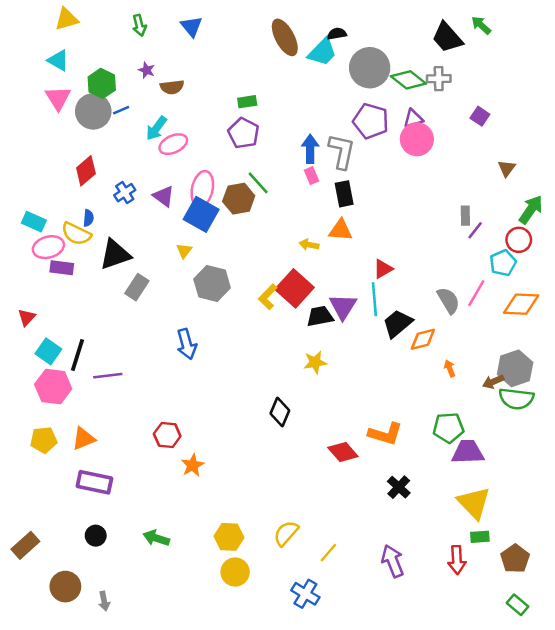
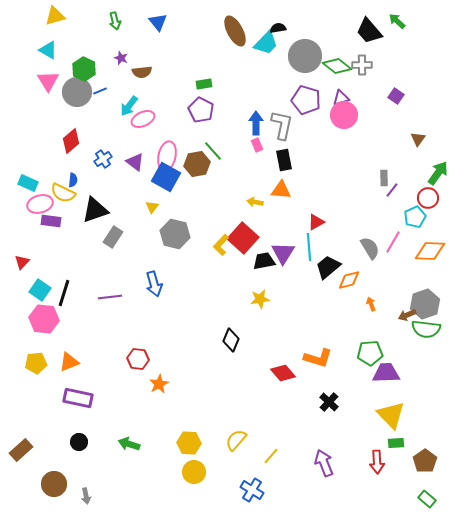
purple line: (108, 376) -> (110, 297), moved

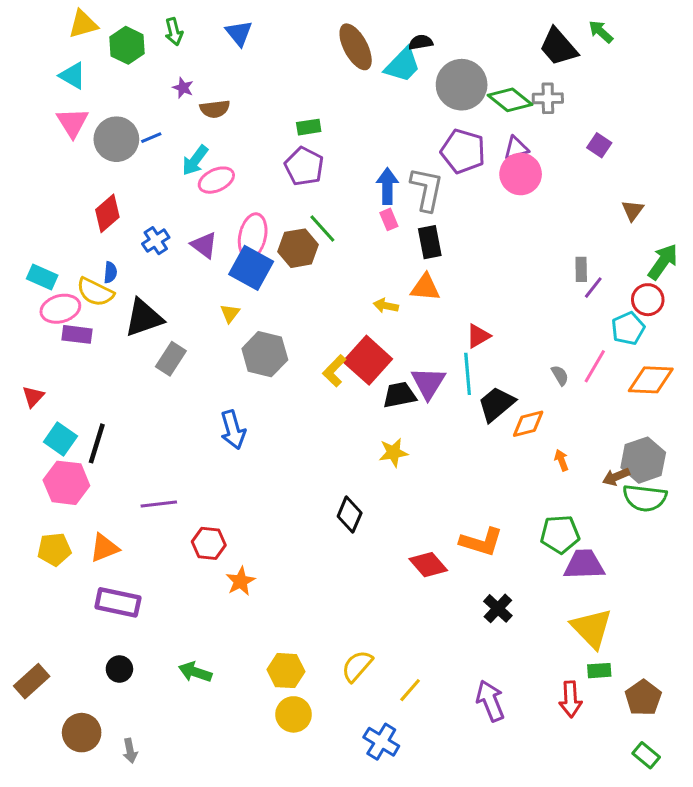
green hexagon: (84, 69) -> (127, 45), moved
gray semicircle: (370, 248) -> (560, 375), size x0.6
purple line: (110, 297) -> (159, 504), moved

